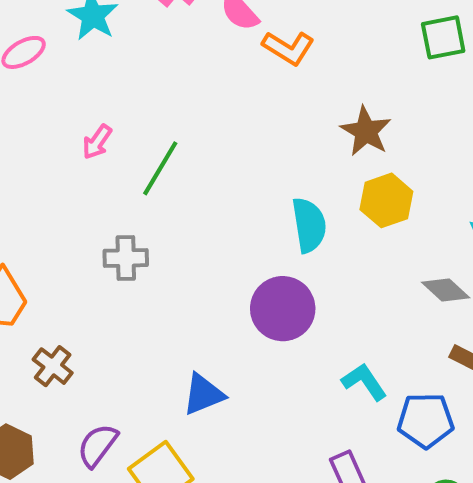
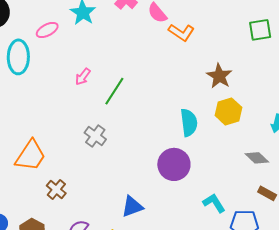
gray cross: (126, 258) -> (95, 136), turned 35

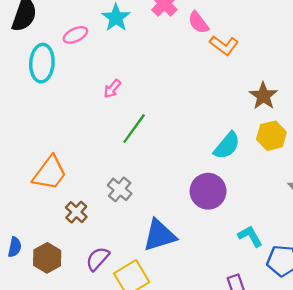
green line: (114, 91) -> (134, 129), moved
cyan semicircle: (189, 123) -> (227, 146), turned 44
gray cross: (95, 136) -> (120, 189), moved
blue triangle: (132, 206) -> (159, 235), size x1.4

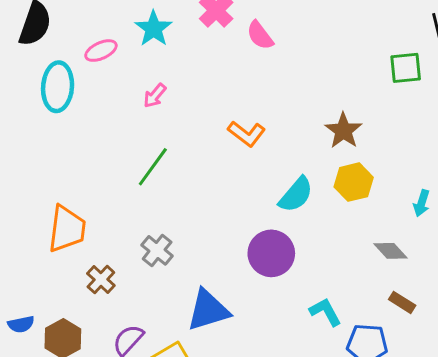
orange L-shape: (224, 45) -> (247, 134), moved
pink arrow: (112, 89) -> (155, 96), moved
green line: (134, 129) -> (153, 167), moved
orange trapezoid: (50, 173) -> (67, 229), turned -30
blue semicircle: (15, 247) -> (21, 324), turned 66

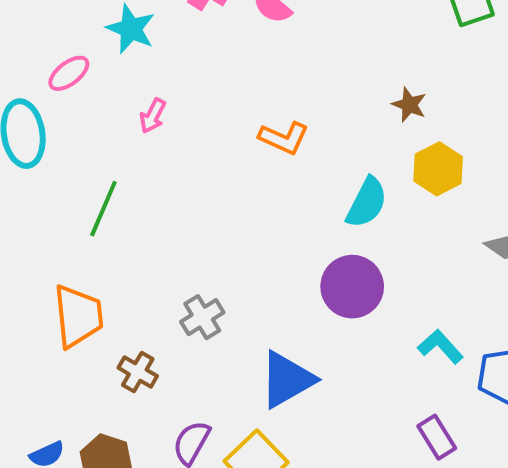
brown star: (343, 131) -> (409, 105), size x0.7
green line: (153, 167) -> (103, 209), moved
gray cross: (157, 250) -> (202, 317), turned 32

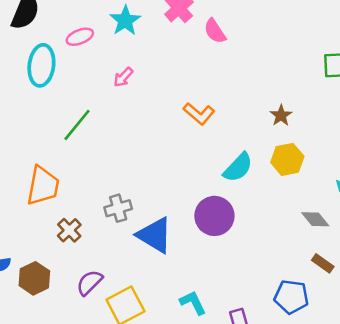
cyan L-shape: (440, 347) -> (193, 303), moved
blue triangle: (287, 380) -> (155, 235), moved, turned 45

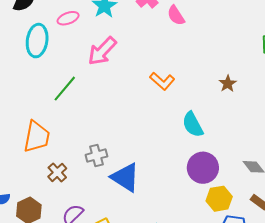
pink arrow: (123, 77) -> (102, 51), size x1.8
yellow hexagon: (287, 159) -> (219, 199), moved
cyan semicircle: (238, 167) -> (193, 125), turned 108
purple circle: (214, 216) -> (203, 168), moved

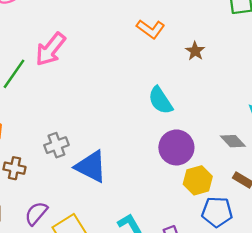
pink arrow: (102, 51) -> (50, 49), moved
orange L-shape: (162, 81) -> (151, 29), moved
brown cross: (57, 172) -> (14, 168), turned -30

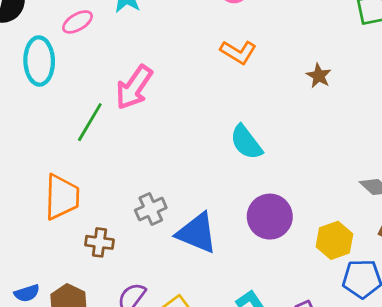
orange L-shape: (151, 29) -> (238, 52), moved
cyan semicircle: (160, 100) -> (246, 142), moved
purple circle: (176, 147) -> (270, 217), moved

